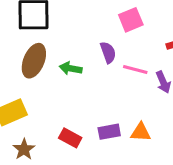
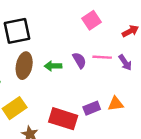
purple semicircle: (108, 52) -> (79, 60), moved
red rectangle: (70, 138) -> (63, 119), size x1.6

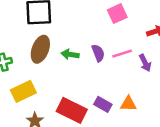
pink line: (102, 57) -> (122, 54), turned -30
purple rectangle: (92, 108) -> (103, 104), turned 42

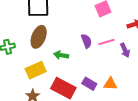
green arrow: (70, 54) -> (61, 55), moved
yellow rectangle: (23, 91) -> (36, 70), moved

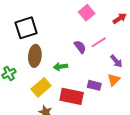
purple arrow: (125, 50) -> (116, 61), moved
orange triangle: (110, 84) -> (114, 80), turned -32

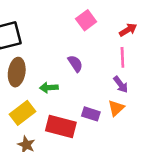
pink line: (99, 42) -> (122, 57), moved, turned -63

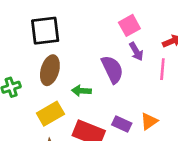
purple semicircle: (75, 64) -> (112, 69), size x1.5
purple arrow: (121, 84) -> (136, 52), moved

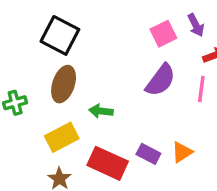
black square: (45, 31) -> (60, 35), turned 32
purple arrow: (136, 52) -> (196, 25), moved
purple semicircle: (112, 69) -> (161, 80), moved, turned 60

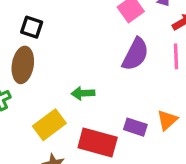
black square: (60, 35) -> (32, 27), size x0.6
brown ellipse: (64, 84) -> (23, 65), moved

